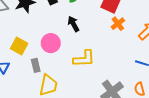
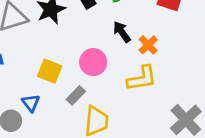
orange cross: (118, 24) -> (148, 45), moved
gray rectangle: (36, 65) -> (76, 95), turned 64

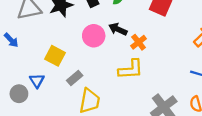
black arrow: (122, 32) -> (118, 29), turned -36
pink circle: (93, 62) -> (94, 36), moved

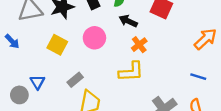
black arrow: (118, 29) -> (128, 21), moved
yellow square: (55, 56) -> (57, 45), moved

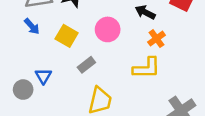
blue arrow: (12, 41) -> (32, 26), moved
gray rectangle: (75, 80) -> (86, 65), moved

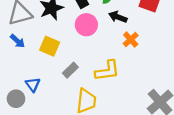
pink circle: (108, 29) -> (86, 25), moved
yellow L-shape: (147, 68) -> (107, 71), moved

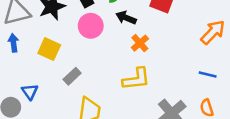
blue arrow: (18, 41) -> (13, 43), turned -140
yellow L-shape: (107, 71) -> (136, 79), moved

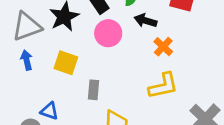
gray rectangle: (72, 76) -> (93, 90), turned -36
blue triangle: (30, 92) -> (49, 111), turned -30

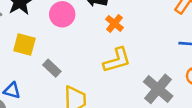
gray rectangle: (93, 90) -> (52, 68), turned -48

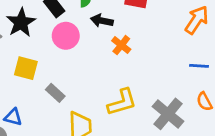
yellow L-shape: (117, 60) -> (122, 102), moved

